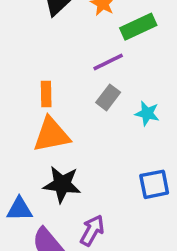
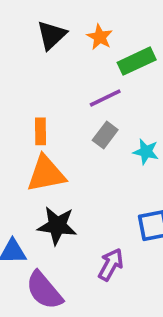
purple arrow: (92, 230) -> (111, 264), moved

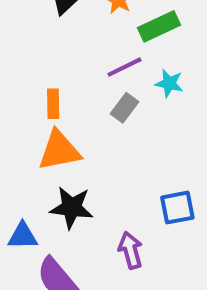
cyan star: (146, 152) -> (169, 83), moved
purple arrow: (111, 264) -> (131, 250), turned -44

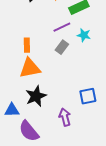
black star: (71, 208) -> (36, 96), turned -30

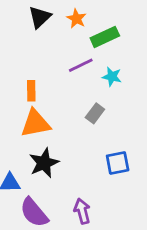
gray rectangle: (62, 47) -> (95, 113), moved
purple arrow: (65, 117) -> (82, 211), moved

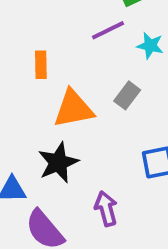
orange triangle: (35, 123) -> (73, 109), moved
purple arrow: (82, 211) -> (106, 209), moved

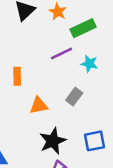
orange triangle: (73, 109) -> (39, 105), size x0.7
black star: (58, 163) -> (53, 141), moved

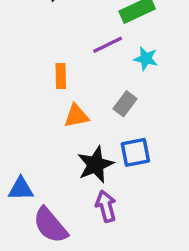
orange rectangle: (17, 76) -> (61, 76), moved
blue square: (94, 141) -> (135, 152), moved

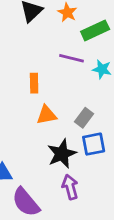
purple line: (108, 45) -> (72, 58), turned 40
gray rectangle: (125, 104) -> (84, 118), moved

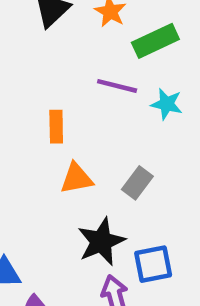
blue square: (94, 144) -> (153, 264), moved

